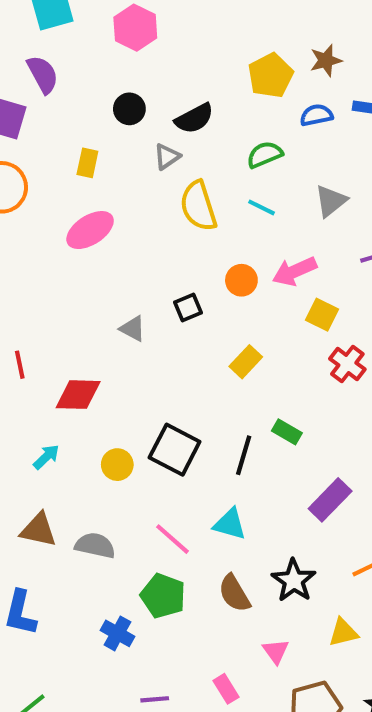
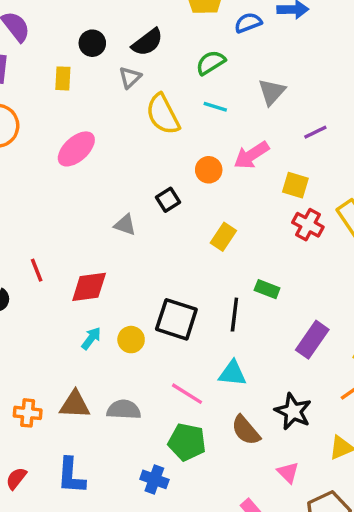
yellow rectangle: (87, 163) -> (63, 78), moved
yellow square: (322, 315) -> (295, 185), moved
cyan arrow: (46, 457) -> (91, 338), moved

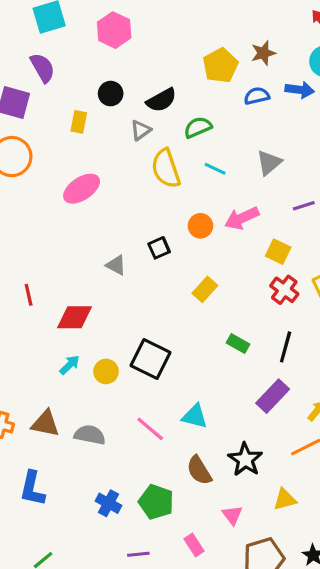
green semicircle: (211, 63) -> (198, 127), moved
black line: (234, 315) -> (286, 347), moved
green pentagon: (187, 442) -> (156, 502), moved

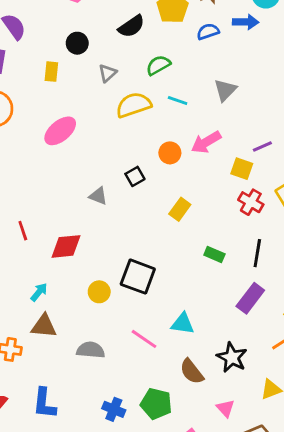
black semicircle: (161, 100) -> (131, 26), moved
yellow semicircle: (166, 168) -> (134, 105), turned 96
purple line: (304, 206) -> (262, 147), moved
cyan arrow: (69, 365) -> (39, 292), moved
brown triangle: (45, 424) -> (44, 326), moved

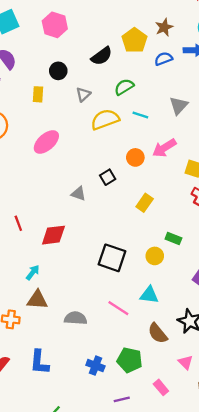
yellow circle: (99, 292) -> (155, 256), moved

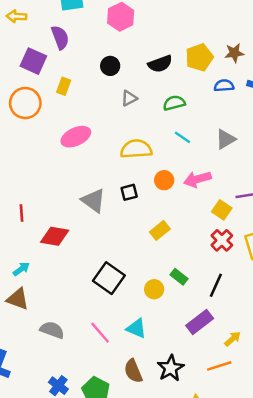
yellow rectangle: (38, 94) -> (64, 86), moved
yellow semicircle: (105, 119) -> (136, 149), moved
gray triangle: (78, 194) -> (93, 201), size x1.5

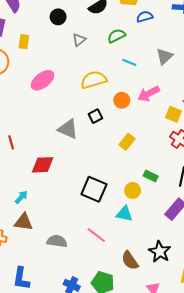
blue semicircle: (224, 86) -> (145, 17), moved
red line: (21, 213) -> (11, 142), moved
cyan triangle: (136, 328) -> (124, 214), moved

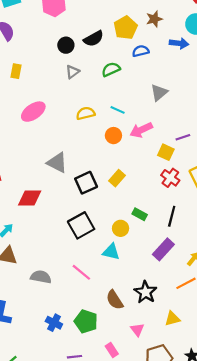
black circle: (58, 17) -> (66, 45), moved
cyan line: (129, 62) -> (118, 110), moved
yellow semicircle: (94, 80) -> (86, 113), size x0.7
black square: (95, 116) -> (86, 183), moved, size x1.5
black square: (94, 189) -> (81, 225), turned 35

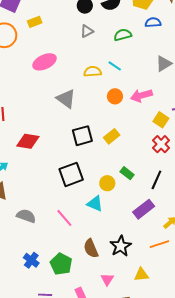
yellow rectangle: (16, 71) -> (35, 22), turned 48
cyan line: (118, 110) -> (115, 66), moved
gray triangle: (57, 163) -> (66, 99), moved

